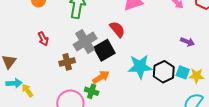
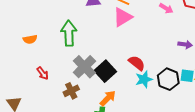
red semicircle: (117, 29) -> (137, 63), moved
cyan star: (140, 67) -> (144, 79), size x0.7

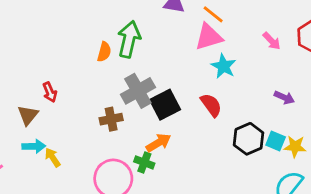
orange semicircle: (30, 39) -> (104, 52), moved, turned -80
red arrow: (43, 73) -> (50, 92), moved
cyan star: (144, 79) -> (224, 66), moved, turned 30

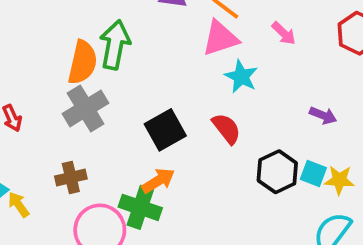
pink arrow: (272, 41) -> (284, 33), moved
orange semicircle: (104, 52) -> (83, 62), size x1.6
gray cross: (138, 91) -> (85, 108), moved
brown cross: (111, 119) -> (71, 177), moved
green cross: (144, 162) -> (140, 207), size x1.5

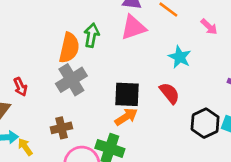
pink triangle: (220, 38) -> (133, 27), moved
green arrow: (115, 45) -> (92, 35), size x0.7
black square: (165, 130) -> (127, 94), turned 32
orange arrow: (158, 181) -> (126, 117), moved

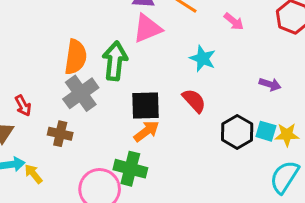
green arrow: (92, 35) -> (115, 61), moved, size x1.4
brown cross: (61, 128) -> (60, 134), moved, turned 30

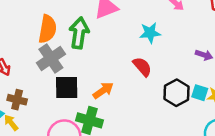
cyan star: (203, 59) -> (150, 33), turned -30
black square: (146, 106) -> (67, 87), moved
brown cross: (60, 134) -> (17, 100), moved

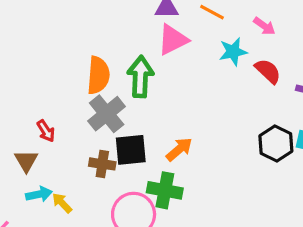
cyan star: (150, 33) -> (233, 52), moved
red semicircle: (142, 67) -> (268, 71), moved
brown cross: (17, 100) -> (102, 164), moved

